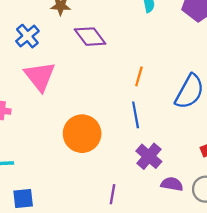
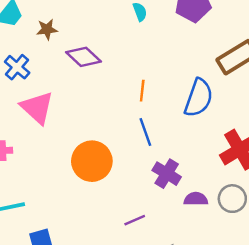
purple line: (113, 194) -> (135, 220), turned 66

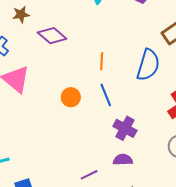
orange circle: (92, 161) -> (71, 97), moved, size x0.6
purple semicircle: (196, 199) -> (123, 160), moved
purple line: (135, 220) -> (89, 175), moved

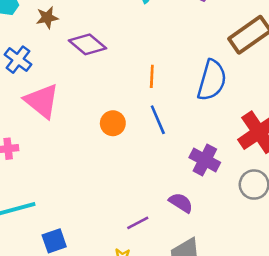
purple cross: (125, 128) -> (205, 160), moved
purple semicircle: (123, 160) -> (181, 203), turned 36

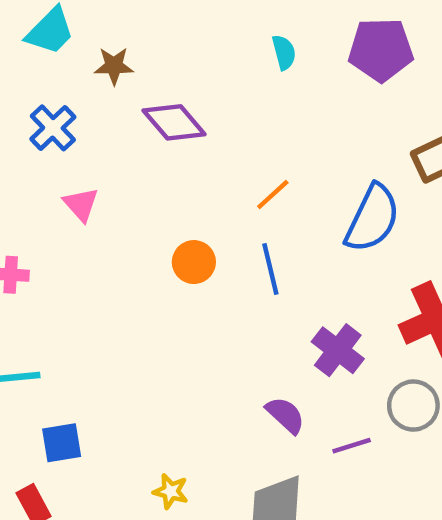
orange line: (152, 76) -> (273, 194), turned 35
pink triangle: (42, 101) -> (81, 204), size x0.6
purple line: (138, 223) -> (352, 446), moved

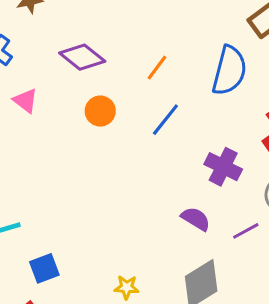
purple diamond: (174, 122) -> (82, 57), moved
orange circle: (194, 262) -> (100, 111), moved
blue line: (270, 269) -> (165, 120), turned 63

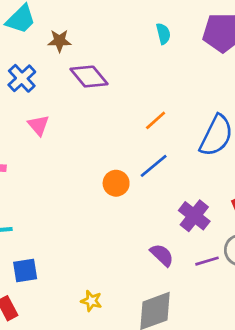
purple diamond: (82, 57) -> (89, 77), moved
orange circle: (100, 111) -> (116, 183), moved
purple line: (246, 231) -> (207, 261), moved

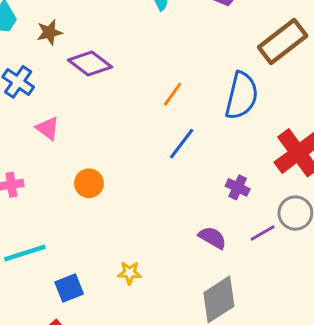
orange circle: (116, 183) -> (89, 183), moved
purple cross: (194, 216) -> (238, 187), size x0.7
yellow star: (91, 301) -> (130, 273), moved

